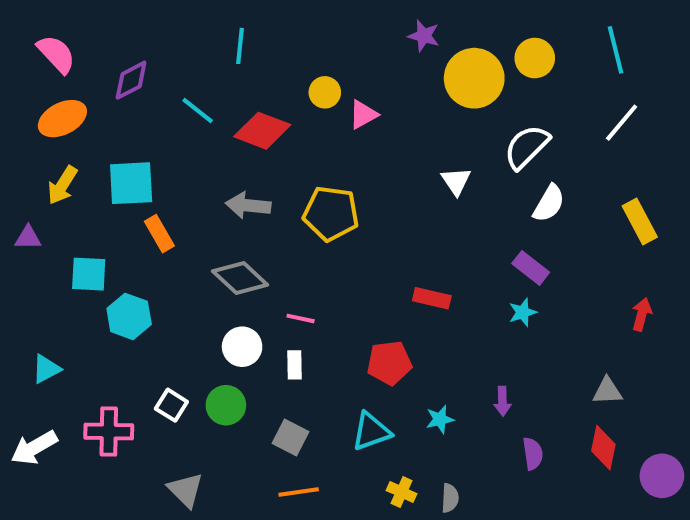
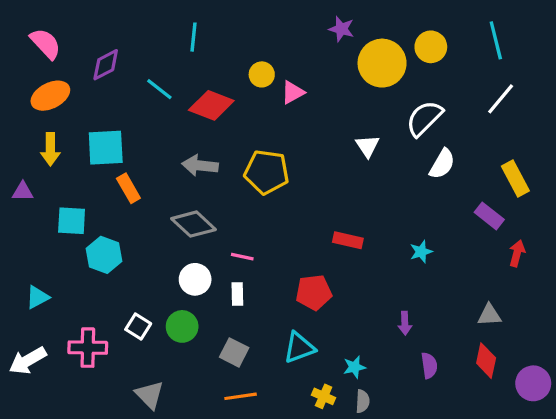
yellow arrow: (62, 185) -> (50, 149), turned -32
purple rectangle: (531, 268) -> (489, 216), moved
cyan star: (440, 419) -> (354, 367), moved

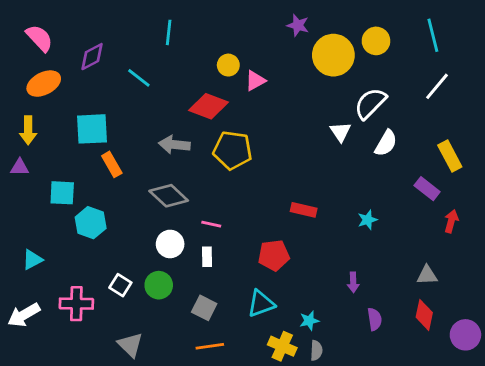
red diamond: (211, 105) -> (208, 106), moved
white triangle: (367, 146) -> (340, 132), moved
yellow arrow: (50, 149) -> (28, 130), moved
yellow cross: (324, 396) -> (282, 346), size x1.4

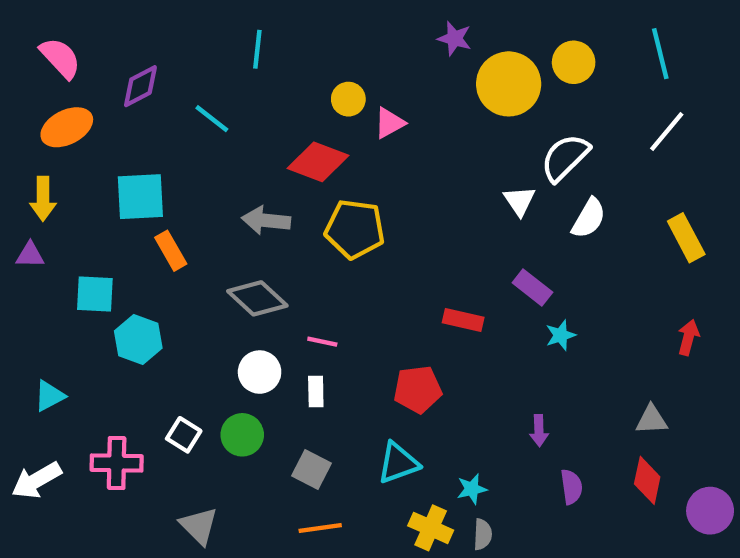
purple rectangle: (427, 189) -> (532, 288), moved

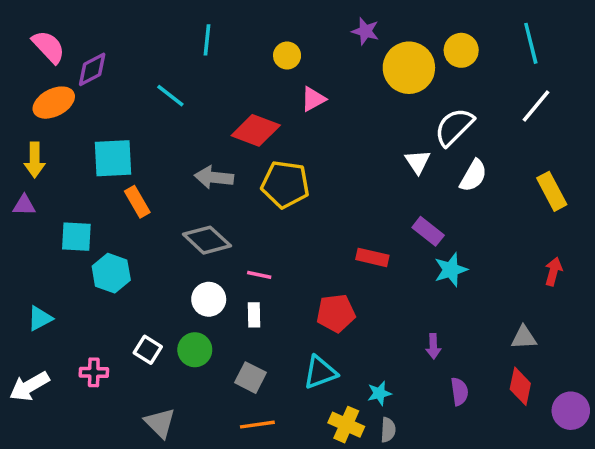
purple diamond: (140, 86) -> (92, 69), moved
yellow circle: (348, 99) -> (287, 56), moved
cyan star: (561, 335) -> (451, 270), size x1.4
pink cross: (117, 463) -> (94, 372), size x0.7

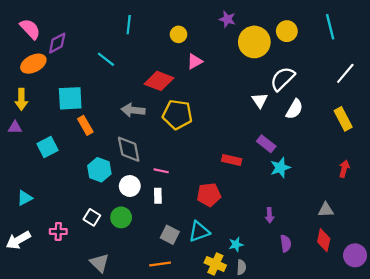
white line: (536, 106) -> (345, 73), moved
cyan square: (76, 237) -> (47, 147), turned -30
gray diamond: (207, 240) -> (129, 149), turned 36
cyan hexagon: (111, 273) -> (99, 170), moved
gray square: (250, 378) -> (170, 235), moved

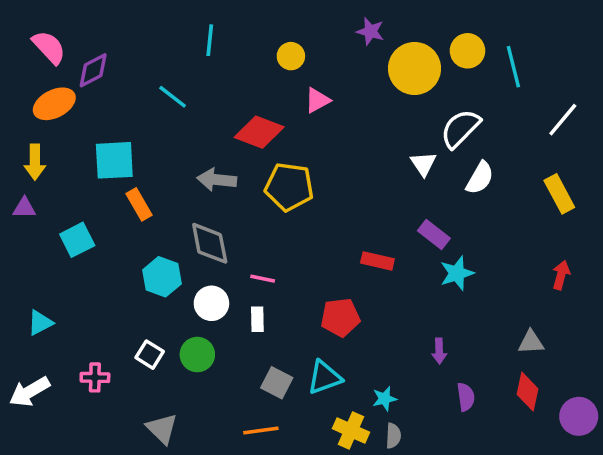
cyan line: (330, 27) -> (513, 67), moved

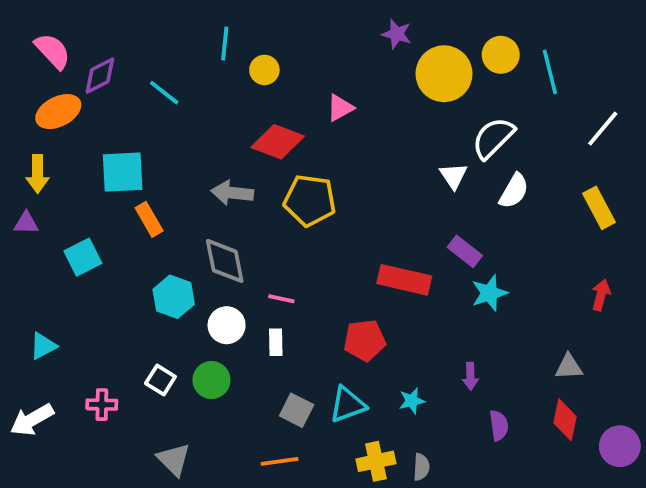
yellow circle: (291, 56) -> (264, 70), moved
cyan line: (173, 97) -> (164, 93), moved
red rectangle: (377, 261) -> (404, 280), size x1.5
cyan star: (384, 399) -> (412, 401), moved
yellow cross: (351, 430) -> (376, 461), turned -36

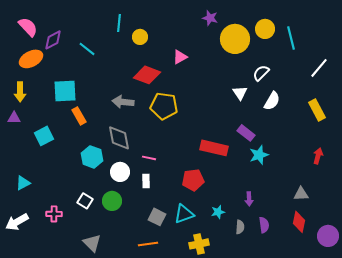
white semicircle: (493, 138) -> (261, 73), size x0.7
gray semicircle: (421, 467) -> (240, 227), moved

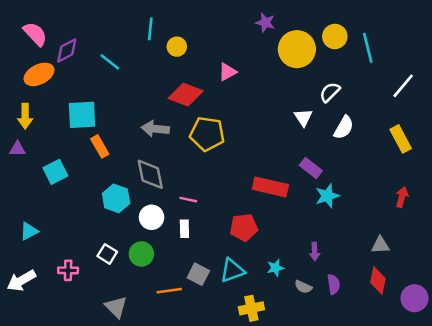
gray semicircle: (240, 227) -> (303, 287), turned 112
orange line: (148, 244) -> (169, 291), moved

